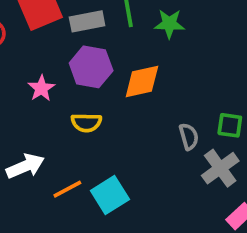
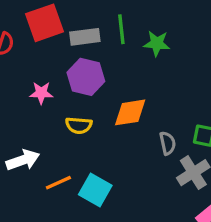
orange diamond: (142, 81) -> (130, 112), moved
pink star: (41, 88) -> (41, 93), turned 30
cyan square: (110, 195) -> (95, 190), turned -32

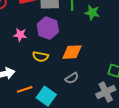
gray semicircle: (168, 143) -> (72, 78), moved, turned 64

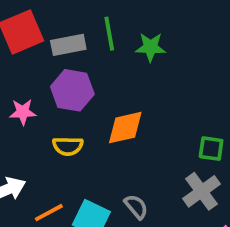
gray semicircle: (72, 78) -> (136, 207), moved, turned -88

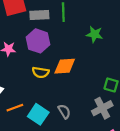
green star: (150, 47) -> (94, 34), moved
yellow semicircle: (68, 146) -> (41, 72), moved

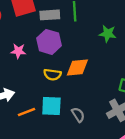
cyan square: (38, 114) -> (51, 106), moved, turned -30

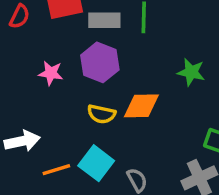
green star: (108, 34) -> (191, 72), moved
cyan square: (51, 106) -> (96, 163), turned 30

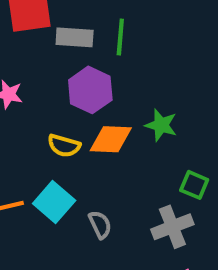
purple hexagon: (100, 62) -> (90, 90), moved
green star: (191, 72) -> (161, 125), moved

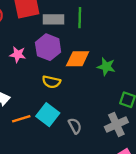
purple hexagon: (90, 90) -> (48, 47), moved
orange diamond: (111, 139) -> (78, 59), moved

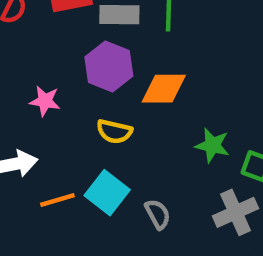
pink star: (18, 54) -> (45, 101), moved
green star: (106, 67) -> (212, 145), moved

